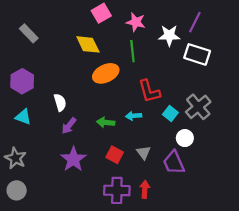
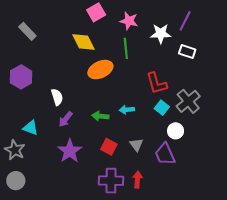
white rectangle: (197, 54) -> (187, 52), size x0.7
red L-shape: (149, 91) -> (156, 83), moved
cyan triangle: (23, 117) -> (31, 128), moved

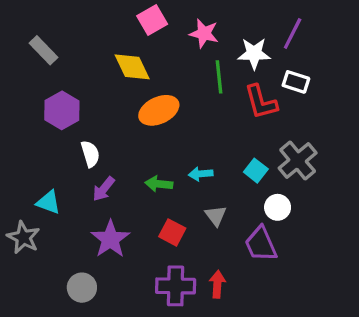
green line: (126, 48) -> (219, 77), moved
purple hexagon: (21, 77) -> (62, 110), moved
red L-shape: (156, 83) -> (261, 102), moved
gray triangle: (136, 145) -> (216, 216), moved
gray circle: (16, 181) -> (82, 288), moved

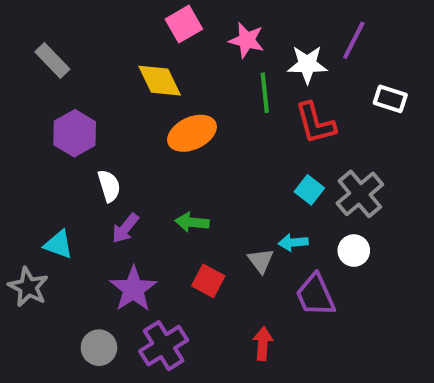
white rectangle: (296, 82) -> (390, 99), moved
cyan square: (256, 171) -> (309, 190), moved
cyan arrow: (201, 174) -> (293, 242), moved
white circle: (278, 207) -> (354, 251), moved
purple cross: (176, 286) -> (164, 346), moved, turned -33

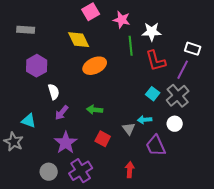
purple line: (354, 40) -> (183, 70), moved
gray rectangle: (52, 60) -> (26, 30), turned -42

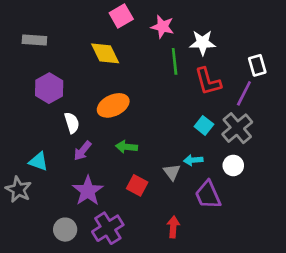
white rectangle: (193, 49) -> (257, 65), turned 56
orange ellipse: (95, 66) -> (113, 105), moved

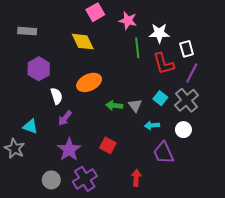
white rectangle: (257, 65) -> (187, 49), moved
green arrow: (127, 147) -> (114, 106), moved
gray triangle: (172, 172) -> (135, 106), moved

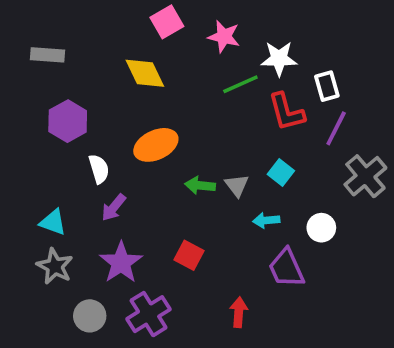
green line: (137, 48) -> (240, 84), turned 72
gray cross: (187, 100) -> (365, 176), moved
gray star: (15, 148) -> (55, 266), moved

